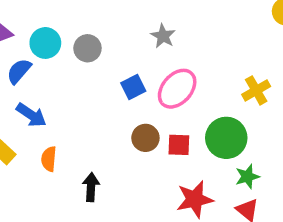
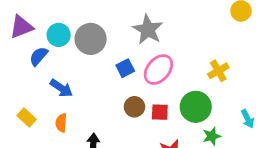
gray star: (163, 36) -> (148, 30), size x1.6
gray circle: (87, 48) -> (91, 39), size x1.5
blue arrow: (31, 115) -> (61, 88), moved

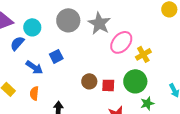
gray circle: (91, 39) -> (68, 20), moved
blue square: (125, 68) -> (56, 56), moved
pink ellipse: (158, 70) -> (121, 42), moved
yellow cross: (218, 71) -> (143, 54), moved

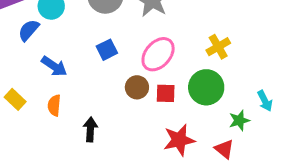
pink ellipse: (121, 42) -> (158, 54), moved
blue square: (56, 56) -> (107, 50), moved
green star: (147, 103) -> (239, 120), moved

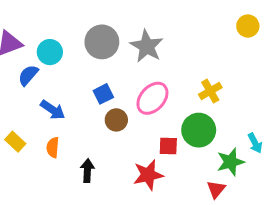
brown circle: (137, 87) -> (116, 120), moved
red square: (166, 93) -> (168, 146), moved
green star: (239, 120) -> (230, 162), size x1.4
red star: (179, 140) -> (148, 175), moved
red triangle: (224, 149) -> (216, 189), turned 30

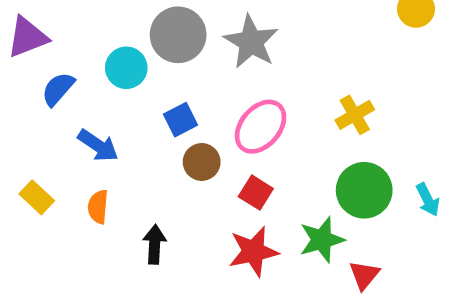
cyan circle: (50, 52) -> (126, 68), moved
green circle: (199, 130) -> (364, 190), moved
red square: (168, 146) -> (256, 193), moved, turned 30
green star: (230, 162) -> (322, 240), moved

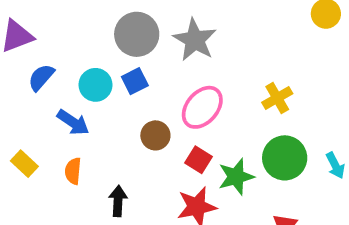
cyan circle: (126, 68) -> (95, 85), moved
blue square: (180, 120) -> (135, 81), moved
green star: (322, 240) -> (236, 177), moved

